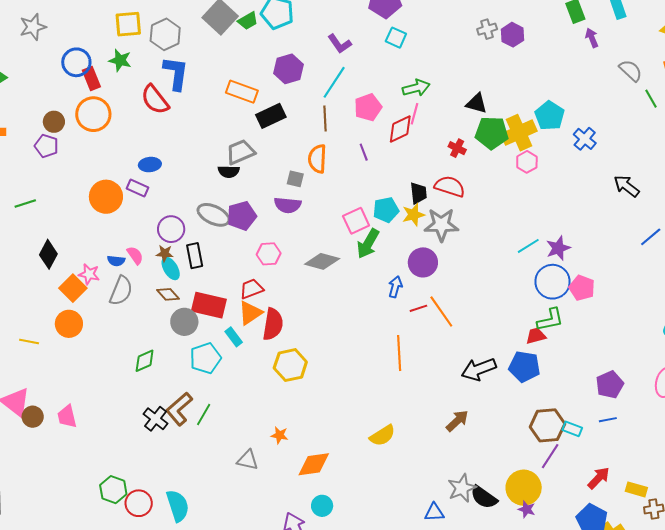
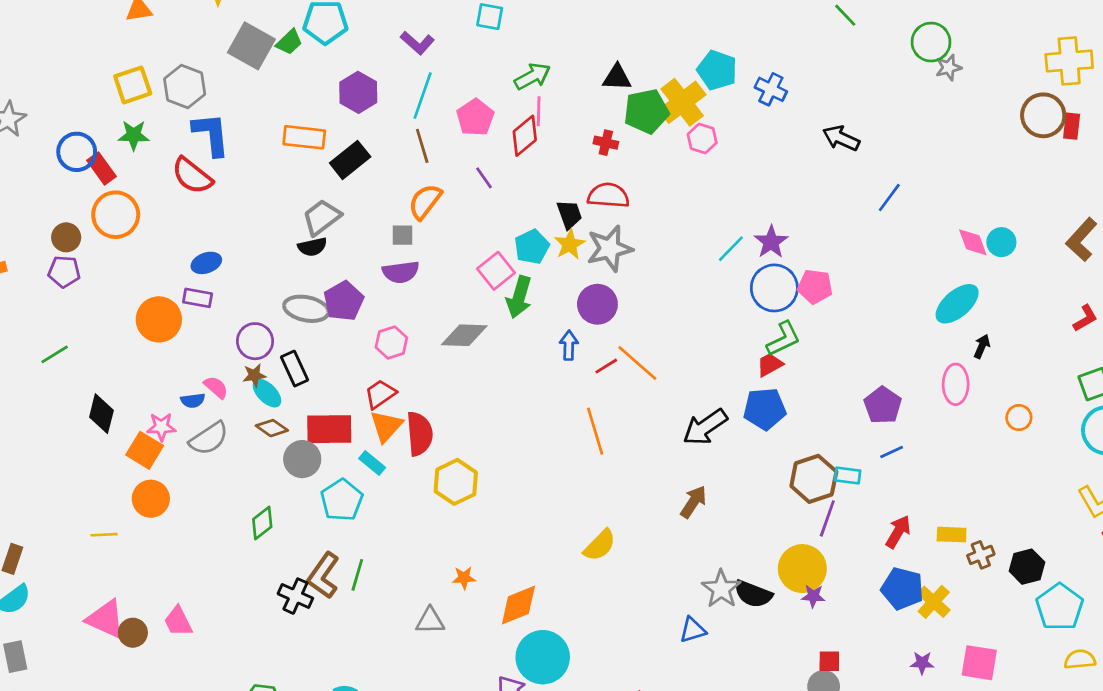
orange semicircle: (317, 159) -> (425, 202), turned 48
gray semicircle: (121, 291) -> (209, 438), turned 48
cyan circle: (322, 506) -> (543, 657), size x1.8

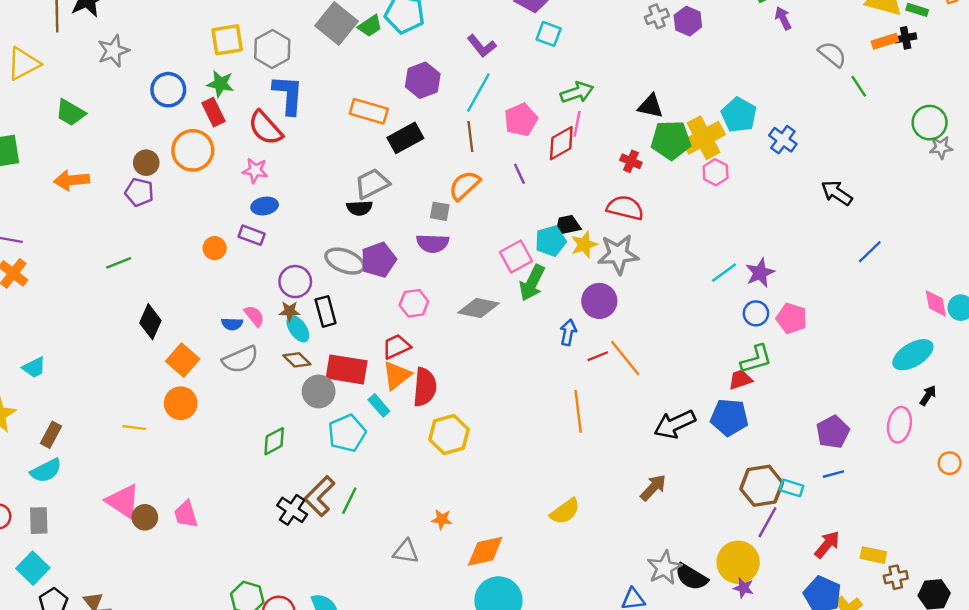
red rectangle: (102, 168) -> (214, 112), moved
black trapezoid: (569, 214) -> (567, 225), moved, turned -92
blue circle: (774, 288) -> (756, 313), size x0.6
orange circle: (159, 319) -> (215, 248), size x0.6
pink star: (161, 427) -> (255, 170), moved

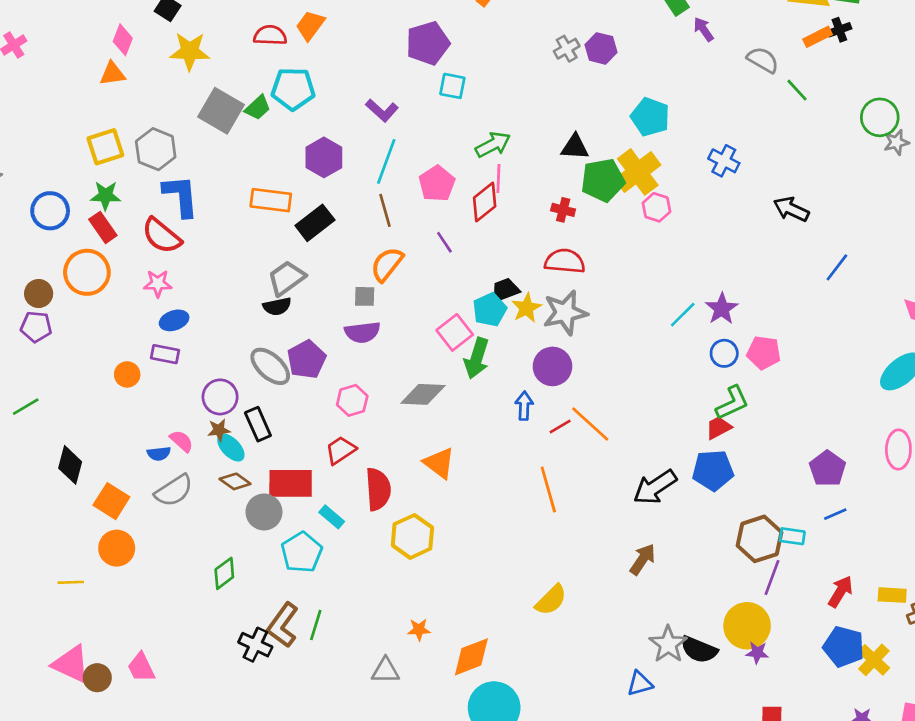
cyan pentagon: (739, 115) -> (650, 117), moved
gray ellipse: (345, 261) -> (270, 366), turned 30
orange triangle: (397, 375) -> (439, 463), moved, turned -36

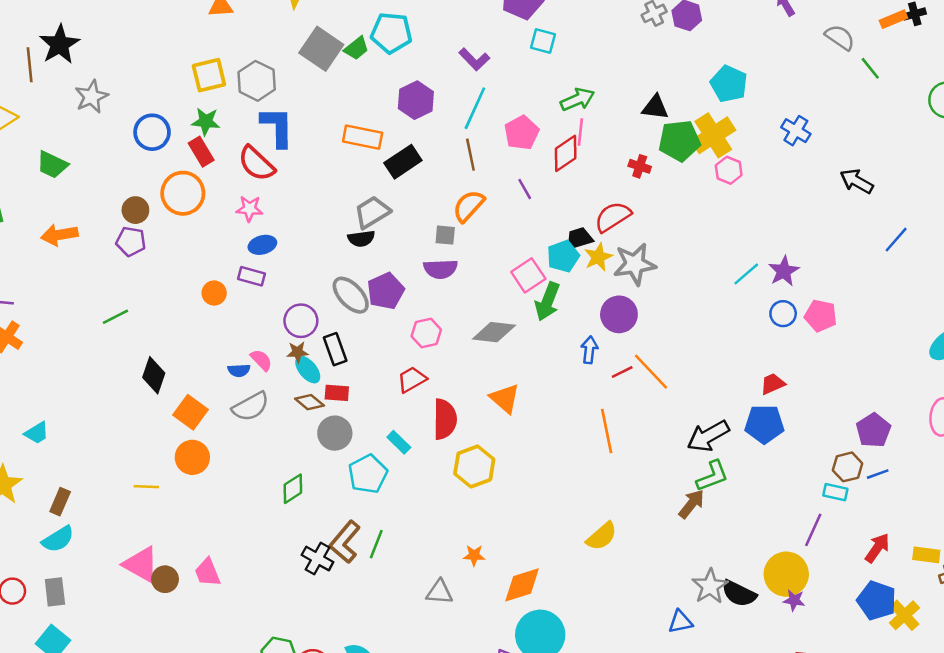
red semicircle: (565, 261) -> (613, 217), moved, turned -42
green L-shape: (732, 403) -> (712, 476), moved
red rectangle: (291, 483) -> (337, 393), moved, size x0.6
brown hexagon: (760, 539) -> (848, 467), moved, size x0.7

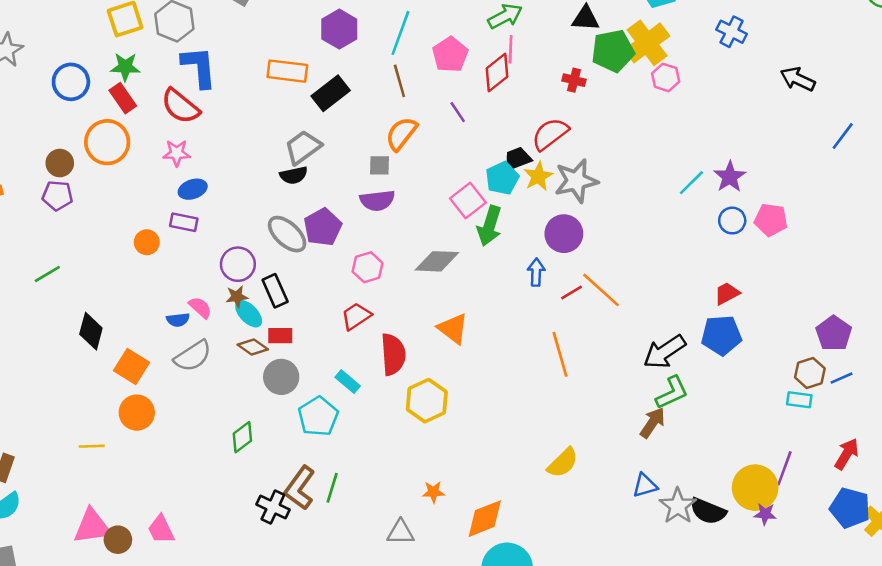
purple line: (813, 530) -> (784, 468), moved
pink triangle: (141, 564) -> (92, 526), turned -33
blue triangle: (680, 622) -> (645, 485), moved

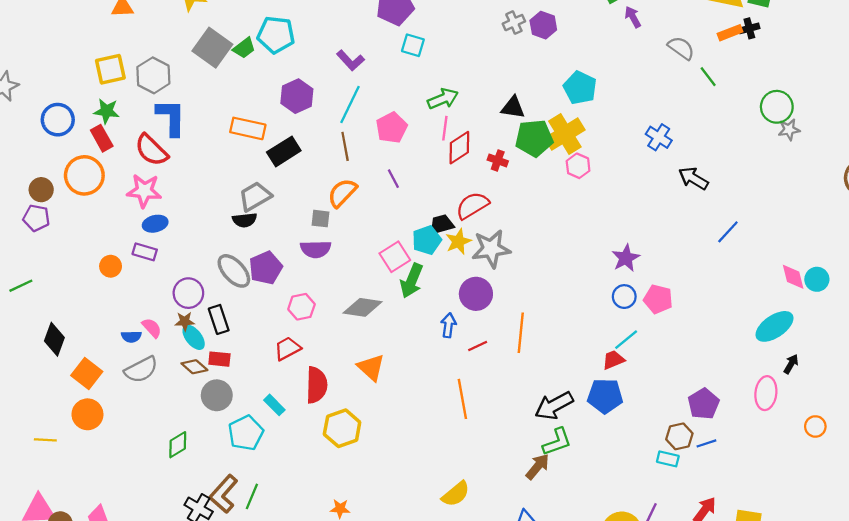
blue cross: (732, 32) -> (659, 137), moved
red diamond: (497, 73) -> (459, 148), moved
pink star: (177, 153) -> (144, 191), size x1.4
cyan line: (691, 183) -> (626, 340), moved
orange line: (601, 290) -> (521, 333), moved, turned 48

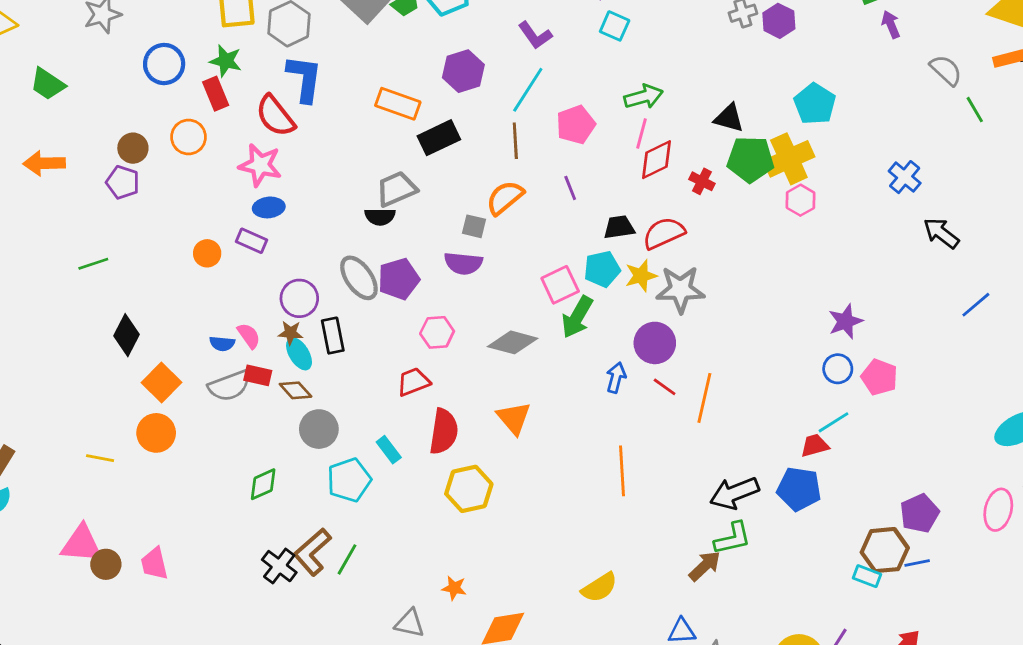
orange circle: (84, 175) -> (188, 137), size x0.7
black trapezoid: (442, 224) -> (619, 227), moved
red line: (478, 346) -> (665, 387), moved, turned 54
red rectangle: (219, 359) -> (258, 375), moved
brown hexagon: (679, 436) -> (885, 550), size x1.4

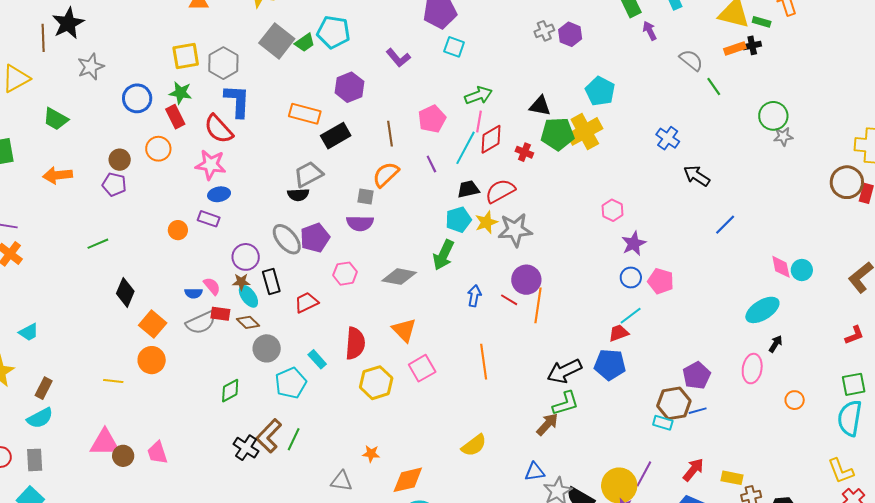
cyan line: (528, 90) -> (465, 148), moved
pink hexagon: (800, 200) -> (613, 210), moved
pink square: (560, 285) -> (422, 368), moved
purple circle: (655, 343) -> (526, 280), moved
red trapezoid: (413, 382) -> (306, 303), moved

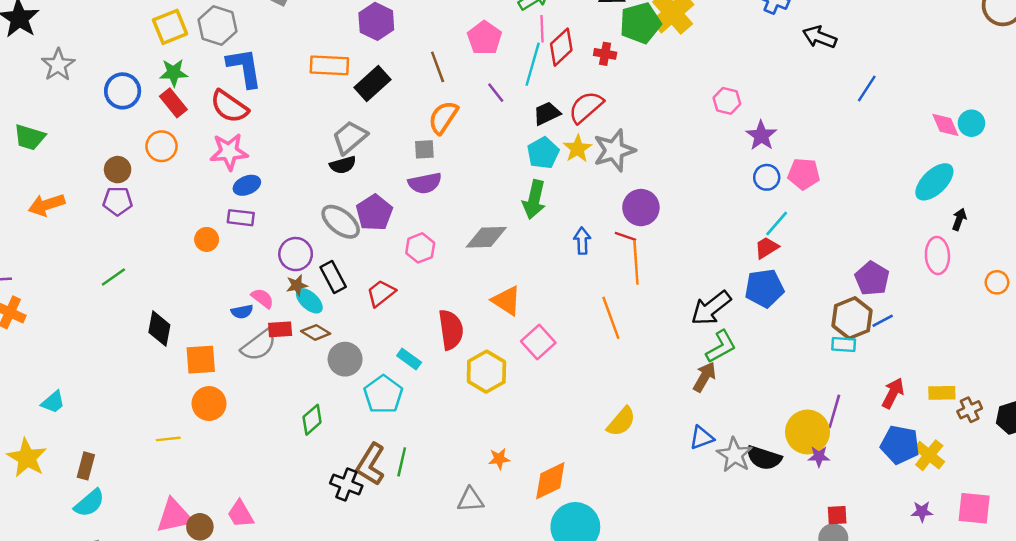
orange line: (538, 305) -> (636, 262), moved
orange square: (153, 324) -> (201, 360), turned -32

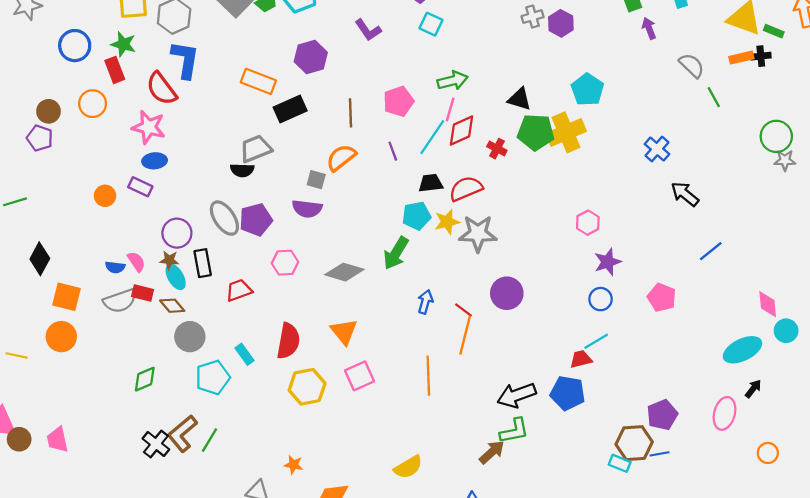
cyan circle: (971, 123) -> (786, 331), moved
pink pentagon: (804, 174) -> (662, 297), moved
purple circle: (641, 208) -> (507, 293), moved

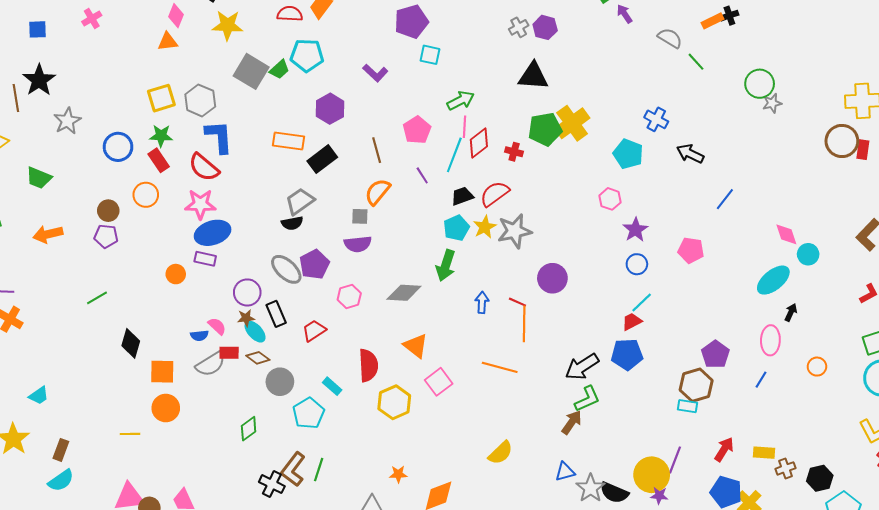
cyan pentagon: (588, 90) -> (628, 154), moved
black triangle: (519, 99) -> (533, 76), moved, size x1.4
blue ellipse: (155, 161) -> (213, 233), size x1.6
orange line: (428, 376) -> (500, 367), turned -60
blue line: (659, 454) -> (761, 380), moved, turned -36

